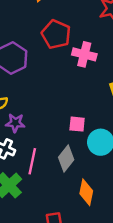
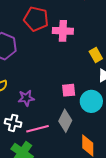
purple star: (15, 123) -> (26, 98), moved
pink line: (32, 161) -> (38, 129), turned 75

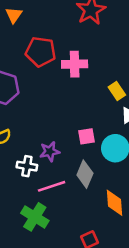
purple star: (26, 98) -> (50, 152), moved
white cross: (13, 123) -> (27, 166), moved

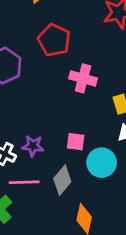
pink cross: (75, 64) -> (83, 78), moved

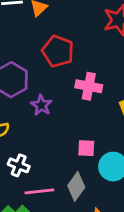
purple star: (33, 146) -> (41, 105), moved, turned 30

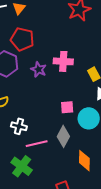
red pentagon: (58, 51) -> (22, 39), moved
purple star: (41, 105) -> (39, 69), moved

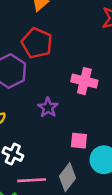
purple star: (39, 69) -> (48, 108), moved

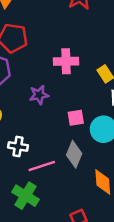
purple star: (48, 108) -> (39, 95), turned -30

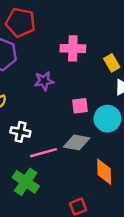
gray diamond: (74, 154) -> (77, 142), turned 75

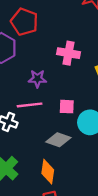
pink line: (44, 153) -> (30, 105), moved
orange diamond: (104, 172) -> (48, 172), moved

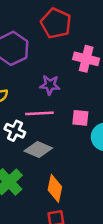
red pentagon: (24, 22) -> (56, 23), moved
gray diamond: (58, 140) -> (38, 150), moved

